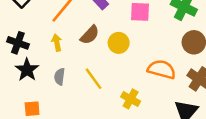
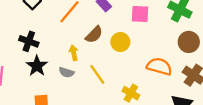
yellow arrow: (57, 43) -> (74, 53), moved
gray semicircle: (60, 77) -> (66, 72), turned -80

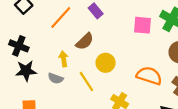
pink square: (140, 14) -> (143, 25), moved
yellow circle: (120, 42) -> (106, 63), moved
black star: (37, 66) -> (26, 71), turned 30

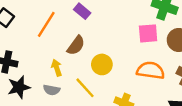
pink square: (143, 25) -> (148, 33), moved

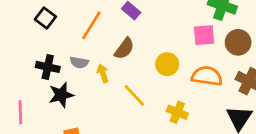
yellow circle: (102, 64) -> (167, 64), moved
gray semicircle: (52, 90) -> (79, 62), moved

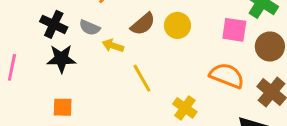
yellow circle: (167, 64) -> (177, 25), moved
yellow arrow: (103, 73) -> (113, 46), turned -66

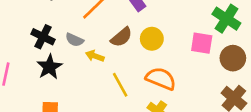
black star: (61, 59) -> (49, 67), turned -30
orange semicircle: (227, 76) -> (161, 79), moved

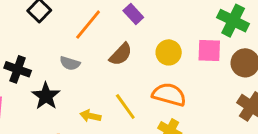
black cross: (43, 37) -> (18, 69), moved
yellow circle: (152, 39) -> (169, 52), moved
yellow arrow: (95, 56) -> (90, 116), moved

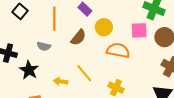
orange line: (88, 25) -> (54, 19), turned -35
yellow circle: (169, 52) -> (104, 27), moved
orange semicircle: (169, 94) -> (118, 50), moved

